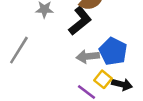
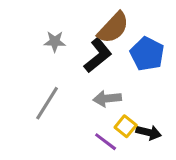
gray line: (19, 50) -> (47, 103), moved
blue pentagon: (113, 51) -> (147, 54), moved

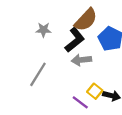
gray arrow: (107, 99) -> (81, 60), moved

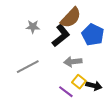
gray arrow: (81, 60) -> (73, 62), moved
gray line: (38, 74) -> (28, 67), turned 30

